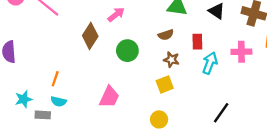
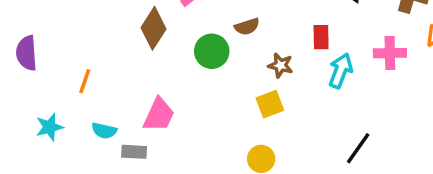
brown semicircle: (166, 35) -> (247, 27), moved
orange line: (55, 79) -> (85, 81), moved
pink trapezoid: (109, 97) -> (159, 115), moved
gray rectangle: (43, 115) -> (134, 152), moved

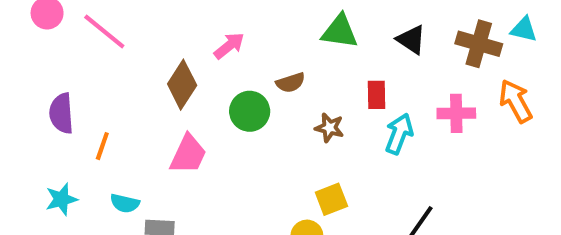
purple semicircle: (27, 53) -> (61, 113), moved
yellow square: (270, 104) -> (331, 199), moved
pink trapezoid: (159, 115) -> (188, 154), moved

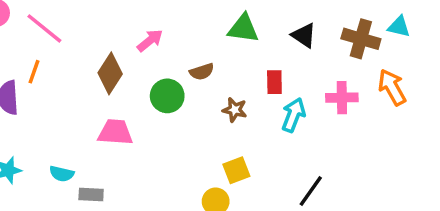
orange line: (102, 146) -> (34, 72), moved
pink trapezoid: (188, 154) -> (115, 132), turned -111

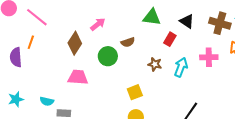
red rectangle: (274, 82) -> (170, 39), moved, turned 32
brown star: (235, 110) -> (155, 64), moved
yellow square: (236, 170) -> (135, 92), moved

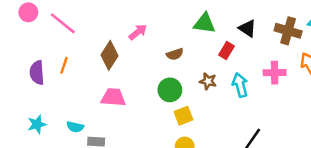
orange line: (31, 42) -> (64, 65), moved
green circle: (108, 56) -> (170, 90), moved
cyan arrow: (181, 67) -> (240, 85), turned -36

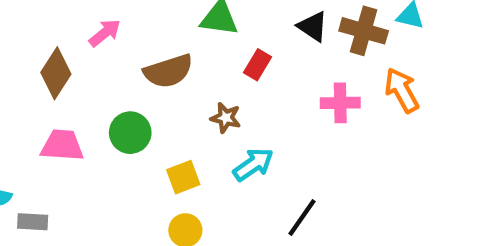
black triangle: (247, 28) -> (313, 27), moved
brown semicircle: (175, 54) -> (168, 71), size x1.6
cyan arrow: (240, 85) -> (253, 164), moved, turned 70
green circle: (170, 90) -> (130, 133), moved

